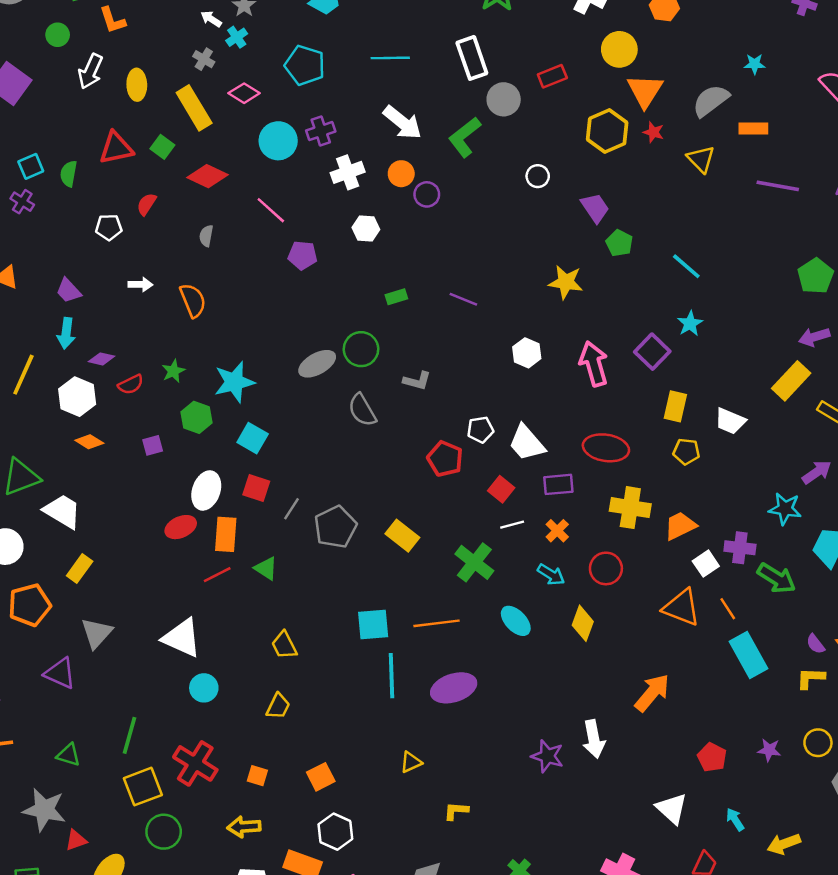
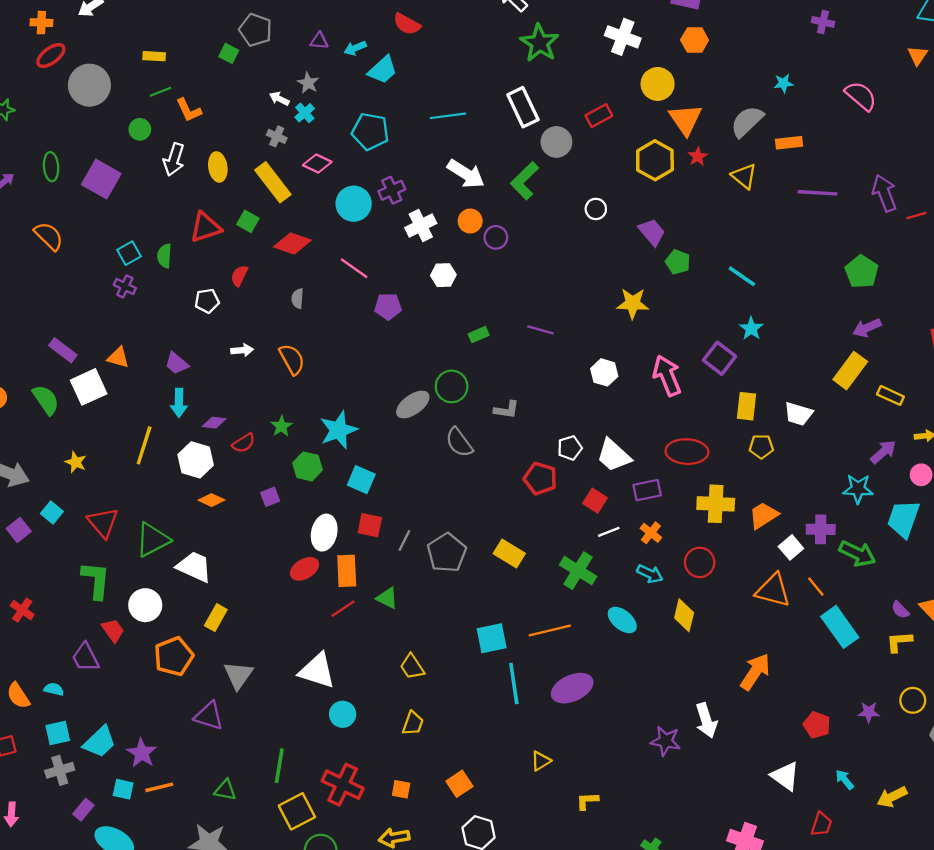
red star: (653, 132) -> (698, 157), turned 30

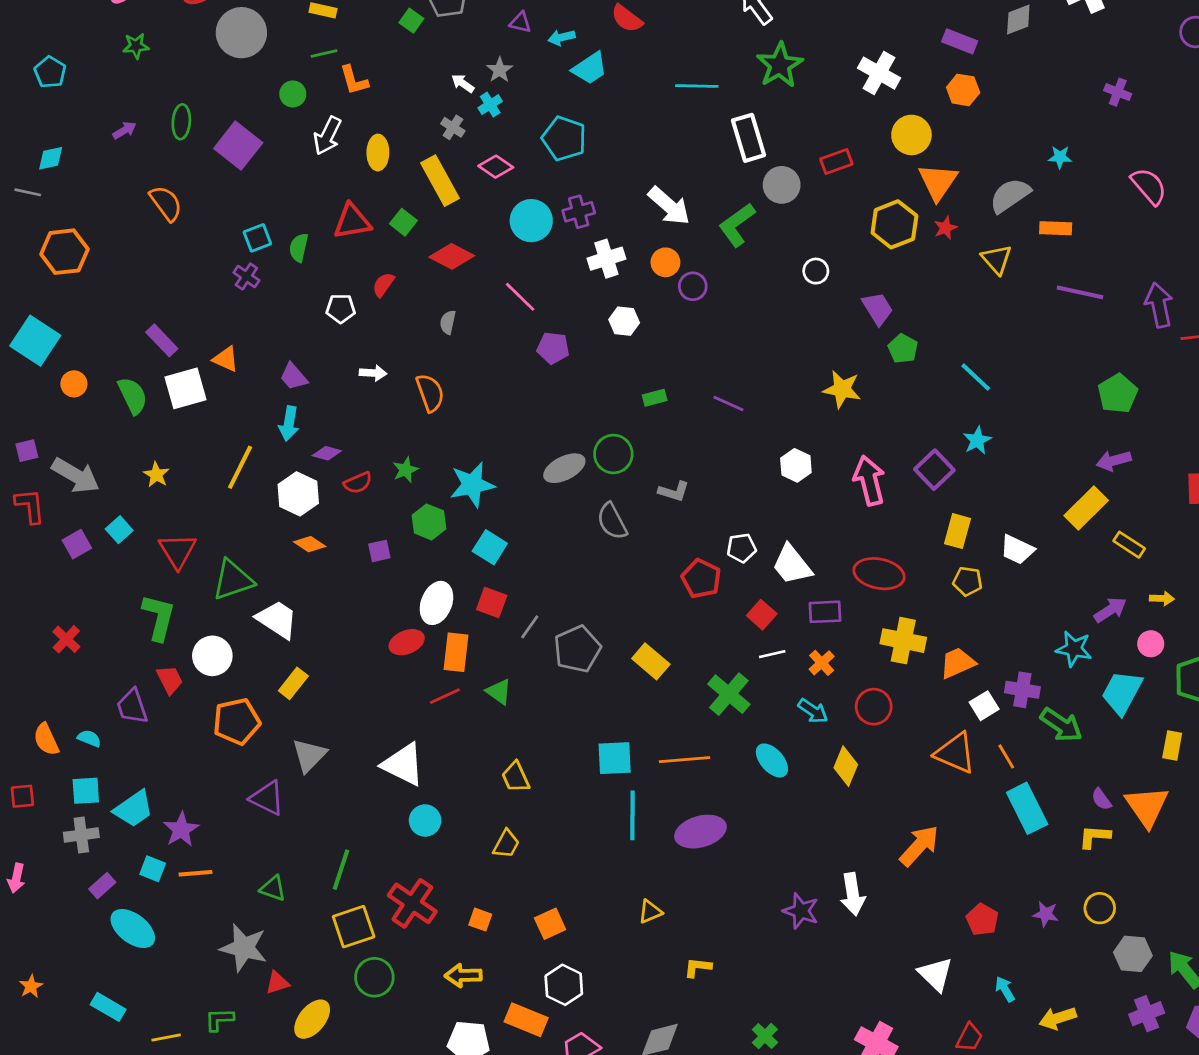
cyan line: (448, 116) -> (697, 86), moved

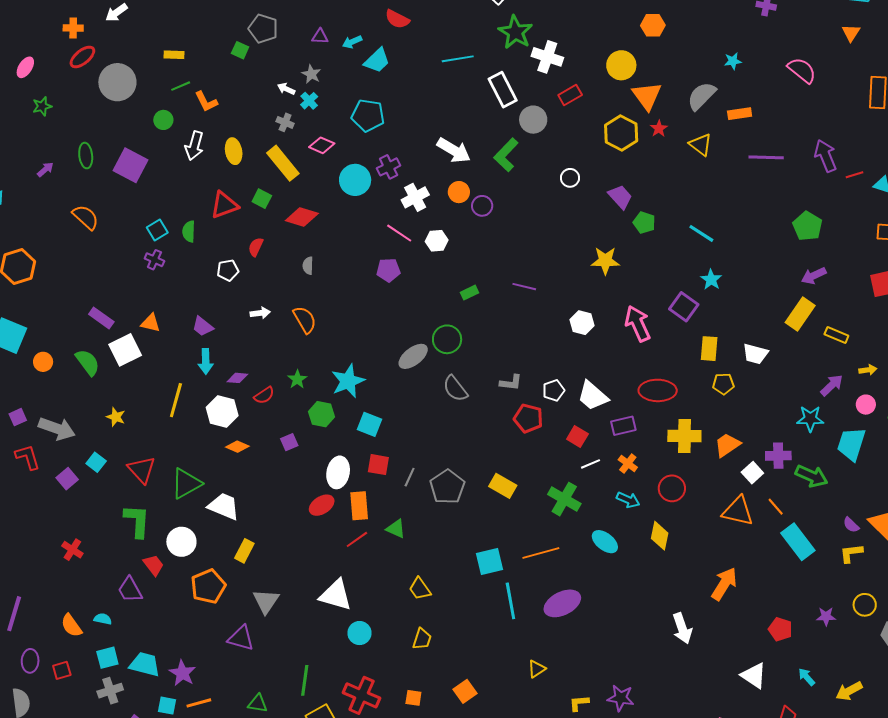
white cross: (879, 73) -> (547, 57), moved
pink line: (520, 297) -> (399, 233), moved
gray L-shape: (674, 491) -> (511, 383), moved
cyan trapezoid: (134, 809) -> (145, 664), turned -120
purple star: (801, 911) -> (621, 698), moved

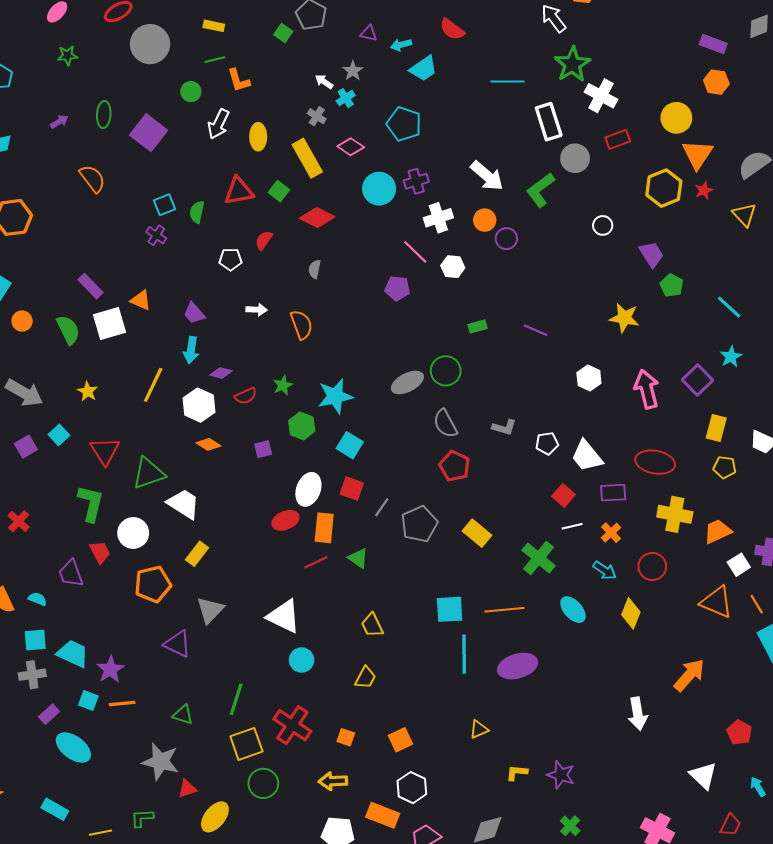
red pentagon: (528, 418) -> (455, 466), moved

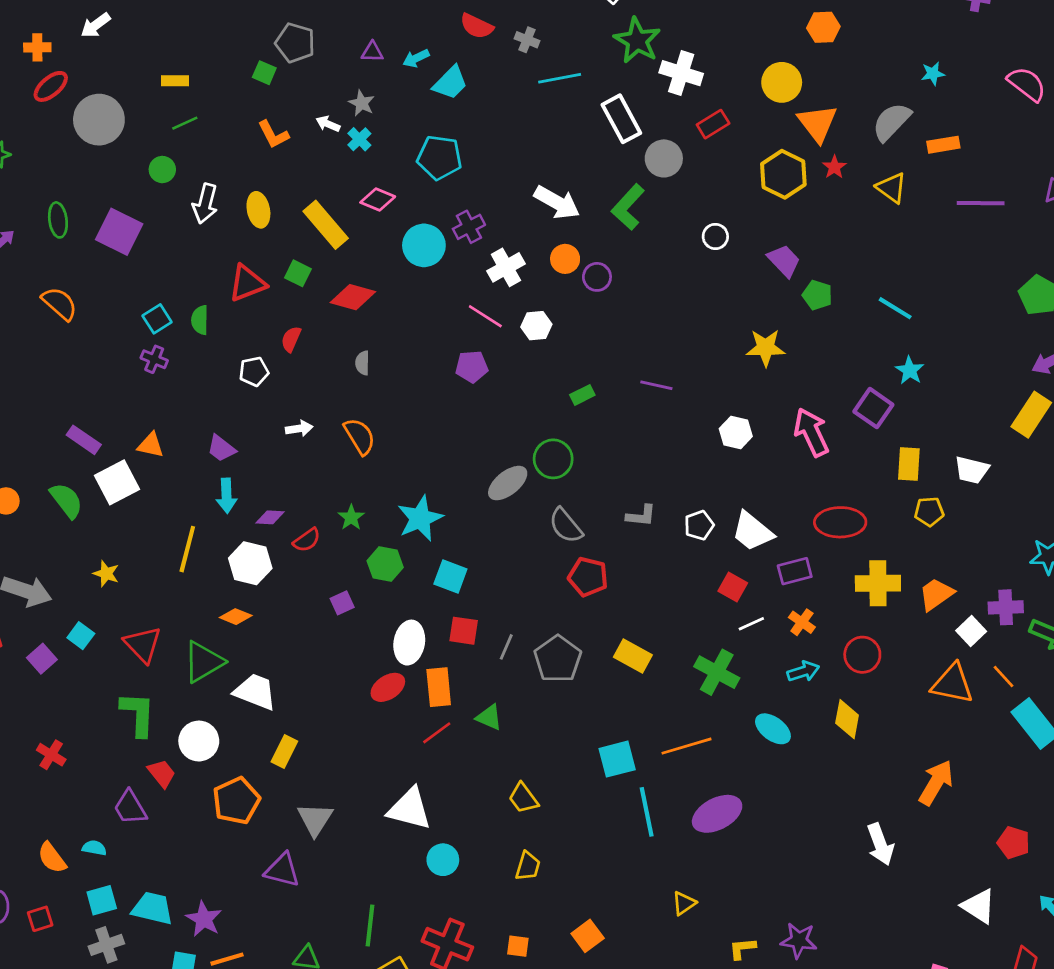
orange L-shape: (239, 80) -> (273, 134), moved
gray cross: (317, 116) -> (527, 40), moved
orange diamond: (208, 444) -> (236, 617), moved
cyan arrow: (605, 570) -> (803, 671), turned -40

